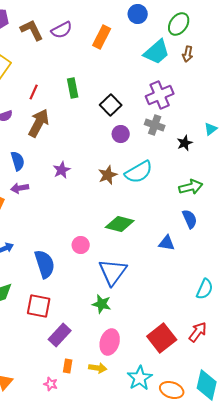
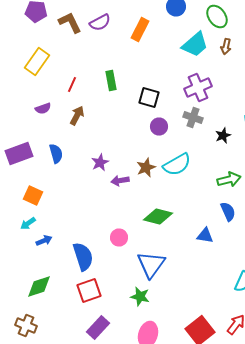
green ellipse: (179, 24) -> (217, 16), turned -70
black square: (111, 105) -> (149, 98), turned -30
brown arrow: (39, 123) -> (77, 116), size x0.7
purple arrow: (20, 188) -> (120, 180), moved
red square: (39, 306) -> (89, 290), moved, turned -30

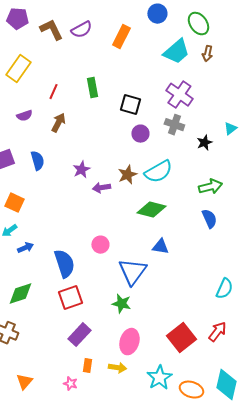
purple cross: (198, 88) -> (179, 95), turned -32
green diamond: (158, 216) -> (151, 210), moved
blue triangle: (205, 236) -> (160, 247), moved

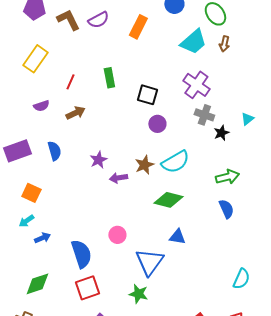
brown arrow: (58, 123) -> (75, 113), turned 36
gray cross: (174, 125) -> (204, 115), moved

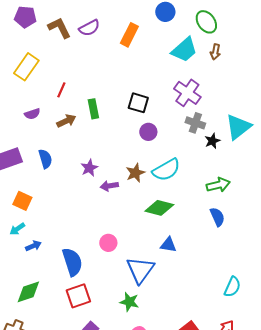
green rectangle: (109, 78) -> (93, 109), moved
cyan triangle: (247, 119) -> (238, 127), size x2.0

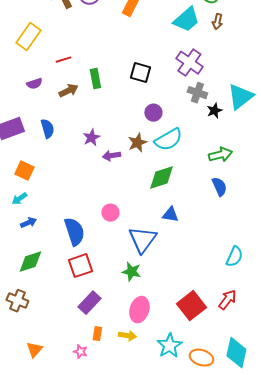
red line: (61, 90) -> (63, 60), turned 49
purple circle: (148, 132) -> (153, 113), moved
green diamond: (159, 208) -> (161, 178), turned -32
blue arrow: (33, 246) -> (28, 223), moved

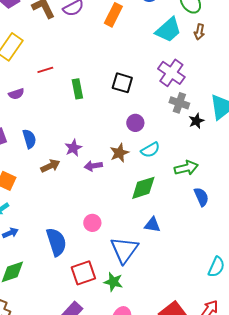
brown arrow: (68, 91) -> (50, 166), moved
cyan semicircle: (168, 140) -> (150, 150), size x0.7
green arrow: (220, 155) -> (186, 168), moved
red square: (80, 266) -> (83, 273), moved

